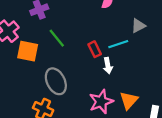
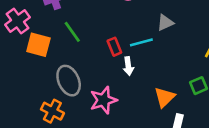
orange triangle: (129, 100) -> (164, 97), moved
pink star: (101, 102) -> (103, 100), moved

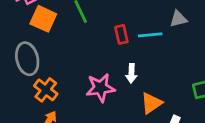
white arrow: (128, 66) -> (131, 73), moved
gray ellipse: (69, 81) -> (27, 59), moved
orange triangle: (164, 97) -> (151, 103), moved

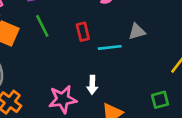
red rectangle: (121, 34) -> (83, 32), moved

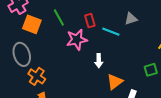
cyan line: (110, 47) -> (111, 32), turned 30
pink star: (63, 99) -> (77, 40), moved

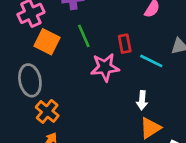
white arrow: (99, 61) -> (142, 100), moved

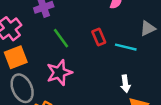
orange square: (47, 42) -> (16, 57), moved, turned -35
pink star: (105, 67) -> (59, 73), moved

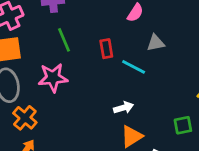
gray triangle: (148, 28) -> (156, 43), moved
white arrow: (125, 84) -> (124, 108), turned -112

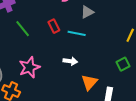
pink star: (53, 78) -> (29, 67), moved
white arrow: (124, 108) -> (70, 61), moved, turned 40

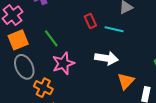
green line: (23, 29) -> (51, 38), moved
white arrow: (70, 61) -> (106, 58), size x1.5

